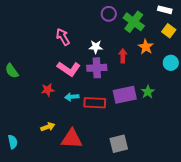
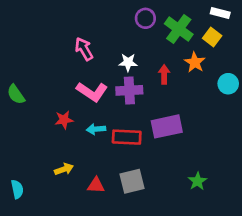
yellow square: (169, 31) -> (212, 37), moved
green star: (148, 92) -> (197, 181), moved
red triangle: (72, 139) -> (96, 185), size x0.6
gray square: (119, 144) -> (132, 181), moved

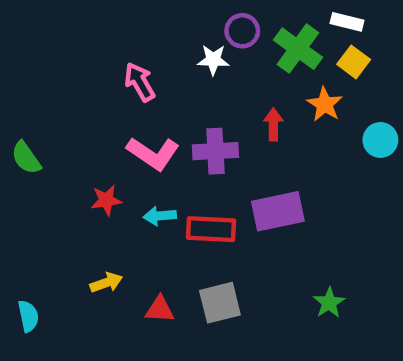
white rectangle: (220, 13) -> (347, 22), moved
white star: (128, 62) -> (213, 60), moved

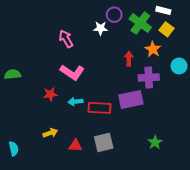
purple cross: (215, 151) -> (149, 77), moved
green semicircle: (26, 158) -> (13, 74), turned 119

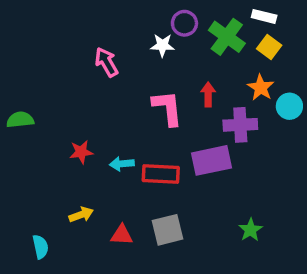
orange star: (153, 49) -> (261, 88), moved
pink L-shape: (72, 72) -> (168, 108), moved, turned -130
cyan semicircle: (14, 149) -> (40, 247), moved

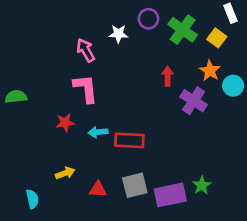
white rectangle: (264, 16) -> (230, 13), moved, turned 54
white star: (162, 45) -> (118, 34), moved
pink L-shape: (168, 108) -> (86, 88), moved
purple cross: (240, 125) -> (194, 101), turned 36
purple rectangle: (212, 160) -> (170, 195), moved

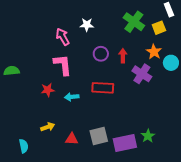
purple circle: (148, 19) -> (101, 54), moved
yellow square: (217, 38) -> (159, 28), turned 32
red rectangle: (129, 140) -> (103, 88), moved

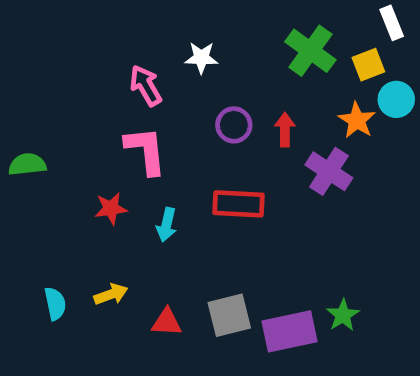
cyan circle: (171, 63) -> (396, 99), moved
cyan arrow: (72, 97) -> (167, 225), turned -72
cyan semicircle: (24, 146) -> (55, 304), moved

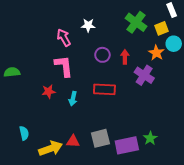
yellow arrow: (111, 294) -> (51, 148), moved, size x1.6

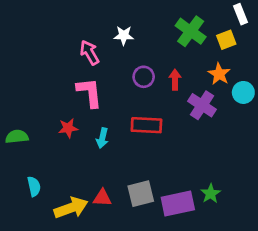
cyan circle: (174, 44) -> (243, 92), moved
green semicircle: (12, 72) -> (17, 137), moved

